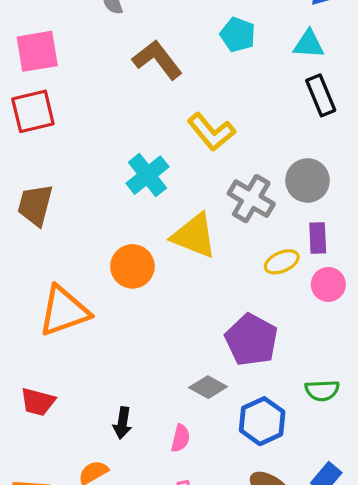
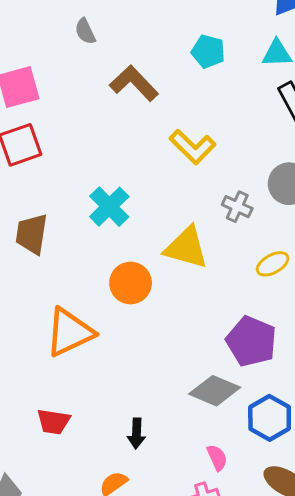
cyan cross: (148, 175) -> (109, 207), moved
gray cross: (251, 199) -> (237, 207), size x0.7
gray diamond: (208, 387) -> (215, 391), size x1.4
pink semicircle: (180, 438) -> (217, 458), moved, turned -32

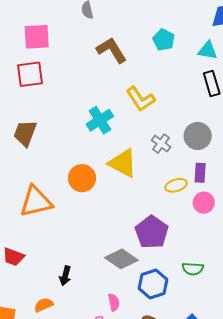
cyan cross: (109, 207) -> (100, 120), moved

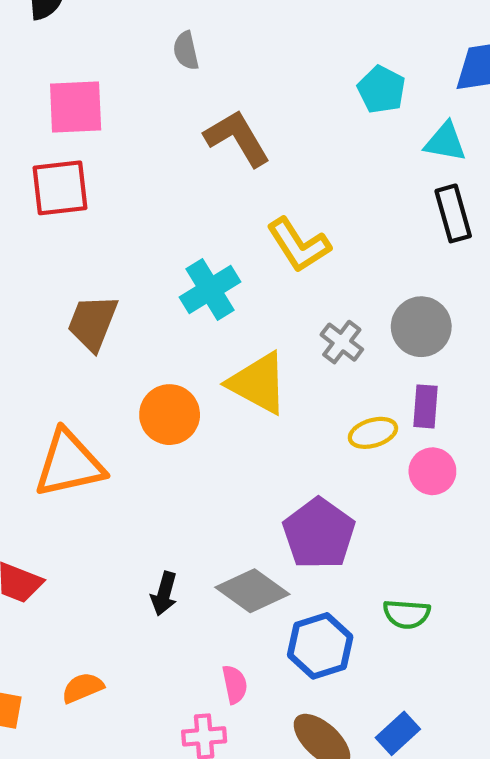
cyan pentagon: (164, 40) -> (381, 90), moved
brown trapezoid: (25, 133) -> (93, 323), moved
black arrow: (65, 276) -> (164, 594), moved

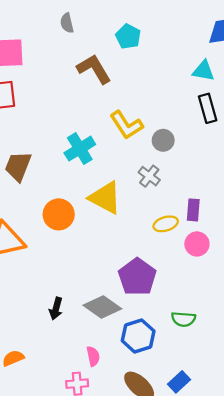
cyan pentagon: (381, 90) -> (128, 36), moved
gray circle: (421, 327) -> (163, 140), moved, size x0.7

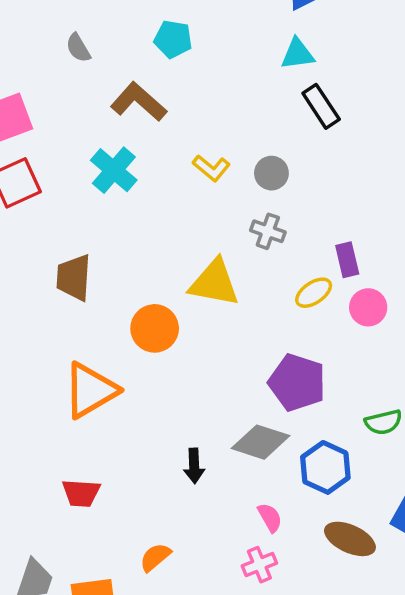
yellow L-shape: (126, 125) -> (211, 168), size x0.7
cyan cross: (80, 149) -> (114, 170), moved

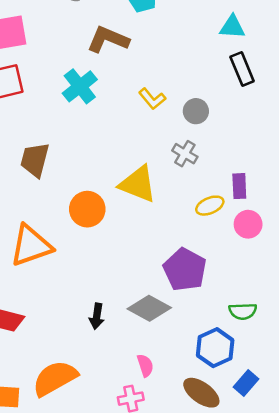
brown L-shape: (139, 102) -> (108, 39), turned -30
blue hexagon: (325, 467) -> (215, 348), moved
orange semicircle: (155, 557) -> (55, 378), size x1.8

